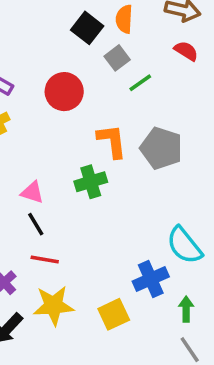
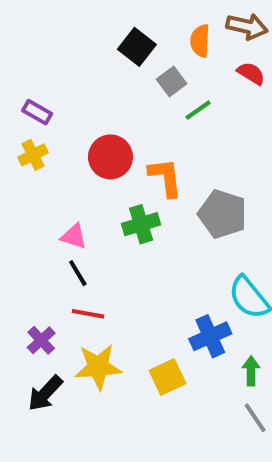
orange semicircle: (124, 19) -> (200, 41), moved
red circle: (64, 92) -> (110, 157), moved
gray pentagon: (161, 148) -> (223, 214), moved

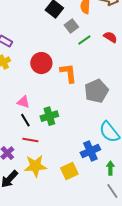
red semicircle: (251, 73) -> (110, 37), moved
gray pentagon: (223, 214) -> (96, 91), turned 30
green cross: (141, 224) -> (49, 116), moved

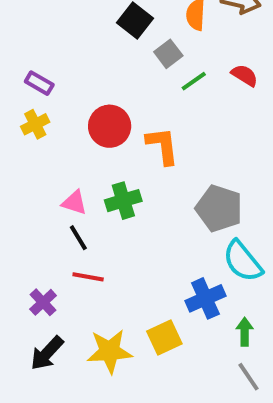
gray pentagon: (96, 91) -> (219, 208), moved, turned -30
green cross: (49, 116) -> (123, 201), moved
yellow star: (35, 166) -> (110, 351), moved

